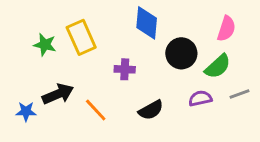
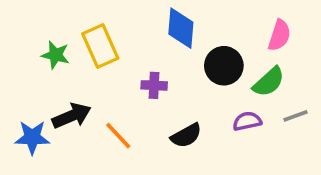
blue star: (26, 111) -> (32, 137), size x1.4

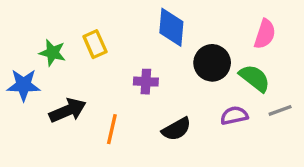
yellow rectangle: (100, 46) -> (95, 44), size x0.7
green semicircle: (269, 82) -> (255, 78), turned -100
orange line: (118, 136) -> (112, 129), turned 56
blue star: (32, 137) -> (24, 85), moved

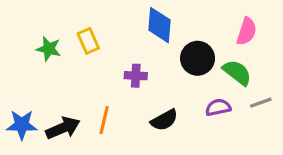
blue star: (24, 85) -> (22, 125), moved
black arrow: (68, 110) -> (63, 128), moved

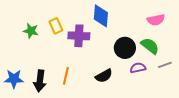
pink semicircle: (247, 31) -> (156, 20), turned 60
black circle: (198, 58) -> (125, 48), moved
purple cross: (136, 76) -> (79, 36), moved, size x1.5
black arrow: (63, 128) -> (40, 81), turned 120

